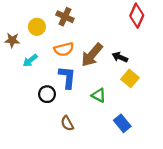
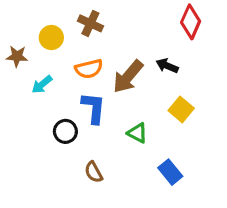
black arrow: (120, 57) -> (167, 66), moved

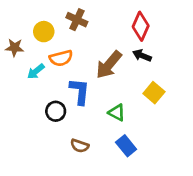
red diamond: (191, 22) -> (141, 26), moved
orange semicircle: (89, 69) -> (61, 58), moved
brown semicircle: (94, 172) -> (80, 146), turned -42
blue rectangle: (170, 172) -> (126, 146), moved

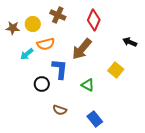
red diamond: (141, 26) -> (94, 20), moved
brown star: (15, 48) -> (13, 28), moved
black arrow: (142, 55) -> (130, 42), moved
blue rectangle: (126, 146) -> (95, 119), moved

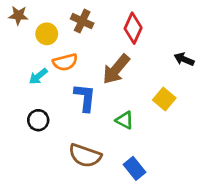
brown star: (13, 28) -> (18, 15), moved
black circle: (42, 84) -> (38, 120), moved
brown semicircle: (60, 110) -> (85, 156), size x1.6

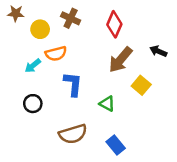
brown arrow: (116, 69) -> (120, 60), moved
brown semicircle: (85, 156) -> (73, 134), turned -36

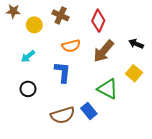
orange semicircle: (56, 54) -> (71, 46), moved
yellow square: (141, 85) -> (134, 73), moved
green triangle: (107, 104) -> (108, 89), moved, size x1.5
blue rectangle: (116, 145) -> (89, 111), moved

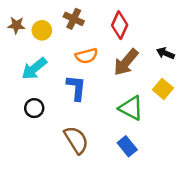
brown star: (13, 11) -> (16, 25), moved
cyan arrow: (28, 56) -> (34, 69), size x1.5
blue rectangle: (89, 111) -> (127, 146), moved
brown semicircle: (63, 115) -> (76, 140), turned -105

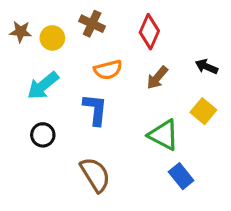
brown arrow: (126, 62) -> (157, 78), size x0.7
blue rectangle: (127, 146) -> (181, 176), moved

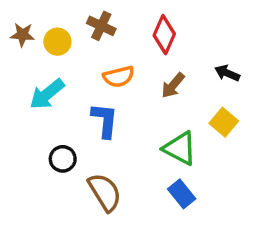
black circle: (43, 135) -> (63, 159), moved
blue rectangle: (181, 176) -> (182, 194), moved

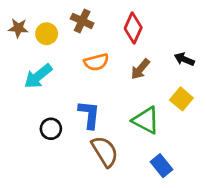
blue L-shape: (105, 120) -> (89, 115), moved
brown semicircle: (105, 192) -> (105, 151), moved
blue rectangle: (182, 194) -> (162, 166), moved

